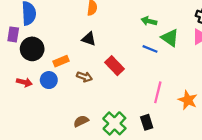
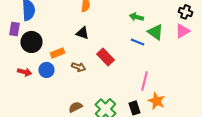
orange star: (188, 100) -> (156, 101), moved

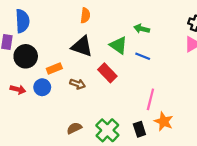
green triangle: (156, 32) -> (118, 45), moved
black triangle: (82, 33) -> (82, 46), size x1.5

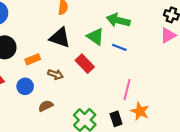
green arrow: (142, 29) -> (118, 20), size x1.5
blue circle: (42, 87) -> (25, 86), moved
brown semicircle: (74, 128) -> (46, 106), moved

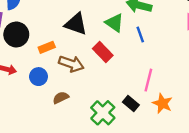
blue line: (119, 47) -> (140, 34), turned 48
brown arrow: (55, 74) -> (71, 64), size x1.5
black rectangle: (116, 119) -> (131, 103), moved, turned -32

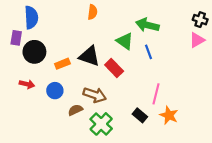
black triangle: (76, 24) -> (89, 56), moved
brown arrow: (71, 64) -> (95, 95), moved
green cross: (103, 113) -> (101, 124), moved

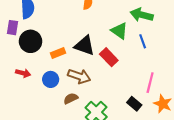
brown arrow: (95, 95) -> (79, 76), moved

